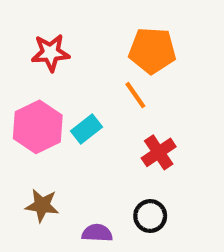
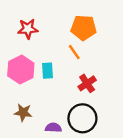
cyan rectangle: (87, 129) -> (48, 71), turned -56
black circle: (150, 216) -> (82, 118), size x1.6

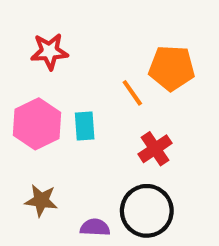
orange pentagon: (84, 28) -> (172, 68), moved

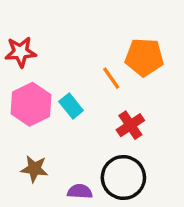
red star: (49, 51) -> (20, 52), moved
cyan rectangle: (85, 126) -> (71, 106), turned -35

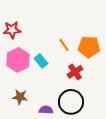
orange pentagon: (144, 57) -> (89, 47), moved

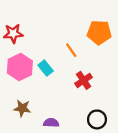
orange pentagon: (89, 47) -> (99, 32), moved
black circle: (71, 102) -> (97, 119), moved, size x0.7

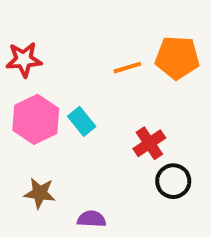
orange line: (71, 50) -> (127, 68), moved, turned -72
black circle: (97, 119) -> (173, 181), moved

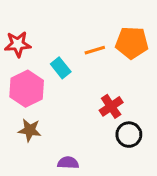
cyan rectangle: (82, 121) -> (61, 68), moved
brown star: (40, 193) -> (30, 130), moved

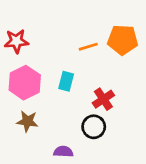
cyan rectangle: (61, 68) -> (66, 81), moved, turned 54
black circle: (129, 135) -> (94, 127), moved

